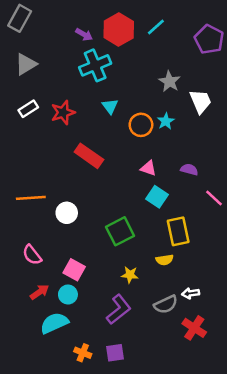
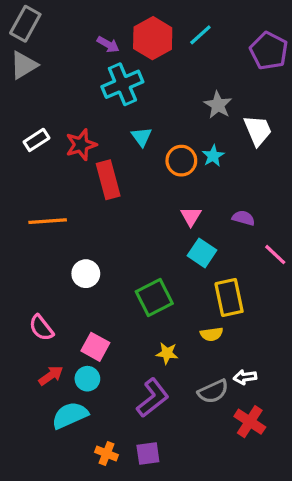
gray triangle: (26, 64) -> (24, 65), moved
red rectangle: (89, 156) -> (108, 180), moved, turned 40
pink triangle: (148, 168) -> (191, 216), turned 42
orange line: (31, 198) -> (48, 221), moved

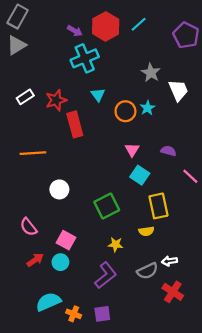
cyan semicircle: (70, 415) -> (48, 302), moved

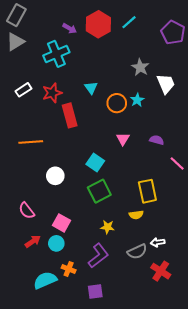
cyan cross: (85, 58) -> (56, 54), moved
cyan square: (140, 175) -> (95, 163), moved
orange cross: (74, 314) -> (69, 269), moved

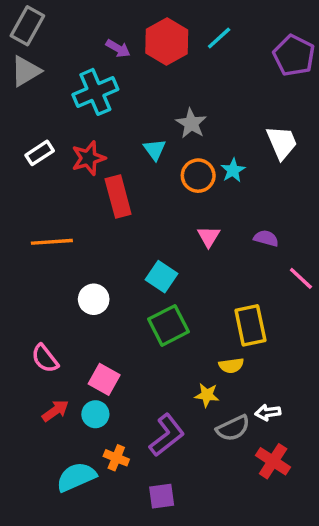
gray star: (140, 67) -> (191, 123), moved
yellow star: (108, 227) -> (207, 395), moved

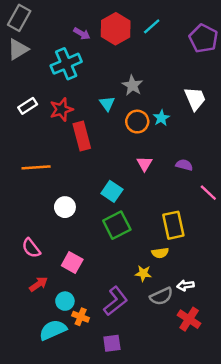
cyan circle: (95, 414) -> (65, 301), moved

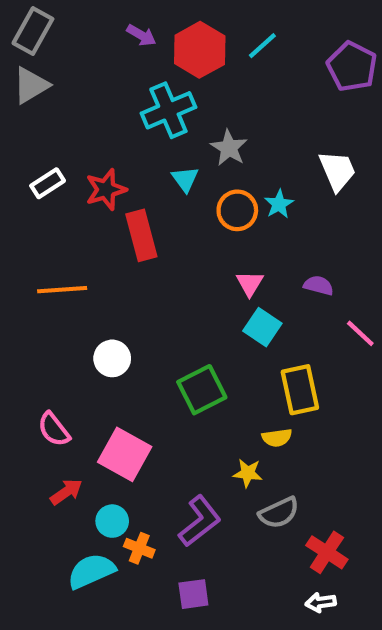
purple arrow: (82, 34) -> (141, 35), moved
cyan cross: (66, 64) -> (168, 110), moved
cyan square: (112, 191) -> (262, 327), moved
pink square: (72, 263) -> (125, 454), size x1.4
white arrow: (185, 285) -> (321, 602), moved

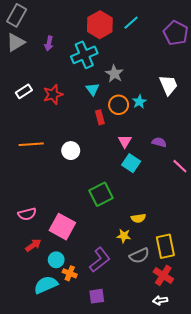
purple arrow: (141, 35) -> (49, 43), moved, turned 72
red rectangle: (141, 235) -> (100, 117), moved, size x0.6
white circle: (112, 358) -> (71, 151), moved
yellow rectangle: (300, 390) -> (165, 246), moved
pink semicircle: (54, 429) -> (27, 214), turned -66

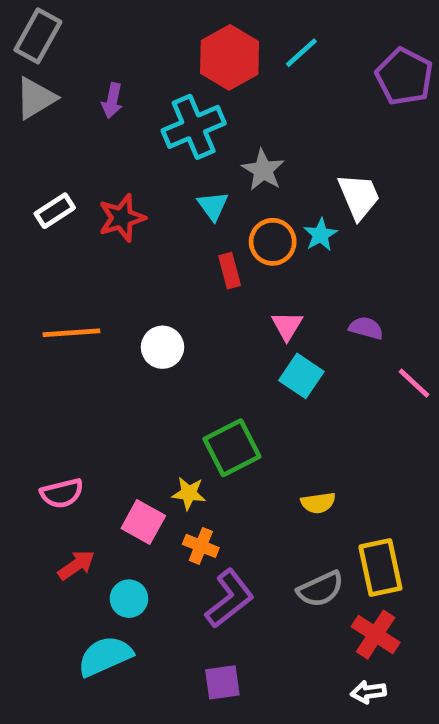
white trapezoid: (169, 85) -> (359, 196), moved
pink square: (62, 227) -> (143, 522), size x0.7
yellow star: (124, 236) -> (189, 493), moved
orange cross: (70, 273) -> (201, 546), moved

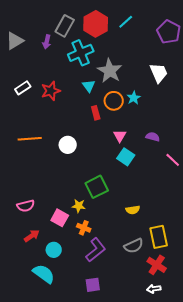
gray rectangle: (38, 36) -> (65, 26), moved
gray star: (263, 170) -> (110, 71), size x1.4
white trapezoid: (359, 196) -> (159, 73), moved
cyan semicircle: (105, 656) -> (44, 274), turned 60

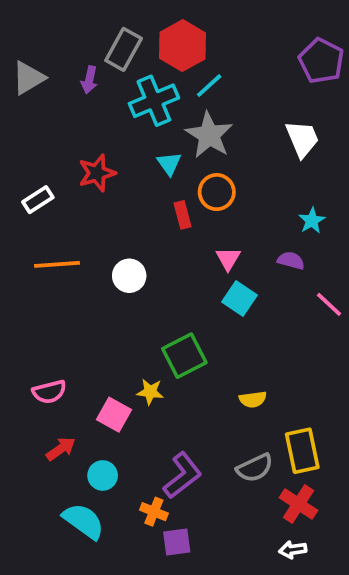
cyan line: (126, 22) -> (209, 86), moved
white rectangle: (23, 88) -> (38, 200), moved
cyan star: (134, 98) -> (312, 221), moved
orange cross: (84, 228) -> (154, 512), moved

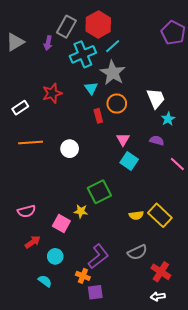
white trapezoid: (302, 139) -> (156, 98), moved
yellow rectangle: (302, 451) -> (160, 215), moved, turned -35
cyan semicircle: (84, 521) -> (45, 281), size x0.6

